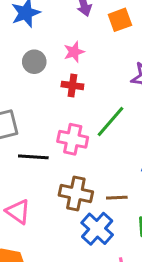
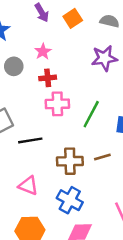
green line: (110, 121) -> (91, 114), moved
pink cross: (73, 139) -> (57, 104), moved
blue cross: (97, 229) -> (70, 200), moved

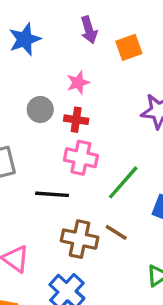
gray circle: (14, 66) -> (40, 109), moved
black line: (30, 140) -> (52, 194), moved
brown line: (102, 157) -> (116, 232), moved, turned 35

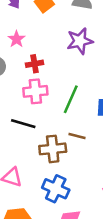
red cross: (76, 120) -> (35, 64), moved
black line: (52, 194) -> (23, 124), turned 30

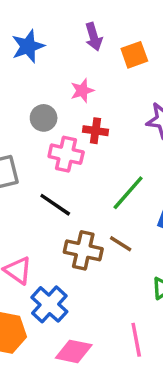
pink cross: (35, 91) -> (66, 154), moved
blue cross: (56, 189) -> (49, 304), moved

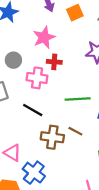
pink star: (82, 91) -> (44, 37), size x1.5
gray circle: (44, 118) -> (13, 60), moved
green line: (128, 193) -> (78, 99), turned 50

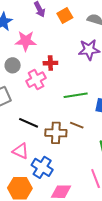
pink star: (44, 37) -> (26, 41), moved, turned 30
pink cross: (37, 78) -> (36, 80), turned -30
black line: (33, 110) -> (29, 123), moved

